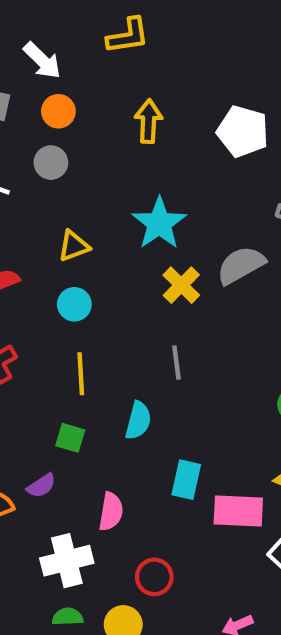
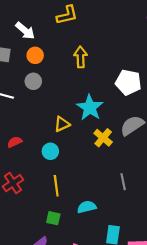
white pentagon: (243, 131) -> (128, 82), moved
yellow triangle: (74, 246) -> (62, 124), moved
gray line: (176, 363) -> (123, 182), moved
cyan semicircle: (138, 421) -> (87, 207), turned -114

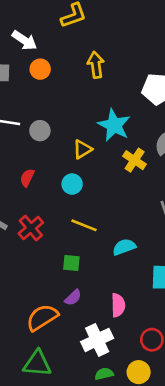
gray circle: (33, 81) -> (40, 131), moved
red semicircle: (15, 142) -> (27, 178), turned -32
yellow line: (56, 186) -> (84, 225), turned -54
green square: (53, 218) -> (71, 263), moved

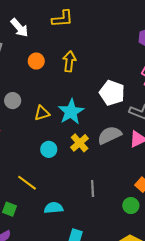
orange circle: (40, 69) -> (36, 61), moved
yellow triangle: (82, 149) -> (42, 113), moved
cyan circle: (72, 184) -> (49, 149), moved

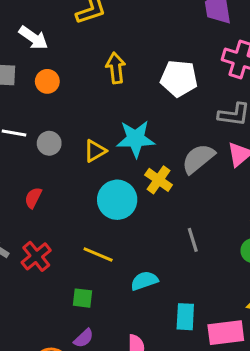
orange circle: (36, 61) -> (47, 81), moved
white pentagon: (112, 93) -> (179, 78), moved
cyan star: (71, 112) -> (136, 139), turned -30
cyan circle: (49, 149) -> (117, 200), size x1.6

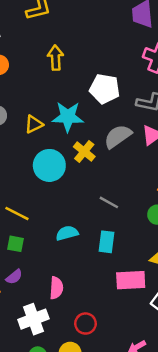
white pentagon: (179, 78) -> (105, 89), moved
gray line: (193, 240) -> (109, 202), turned -48
yellow line: (98, 254) -> (17, 213), moved
cyan rectangle: (185, 317) -> (107, 242), moved

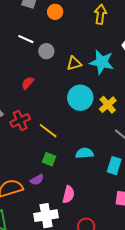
yellow cross: (84, 152) -> (108, 105), moved
green square: (16, 244) -> (49, 159), moved

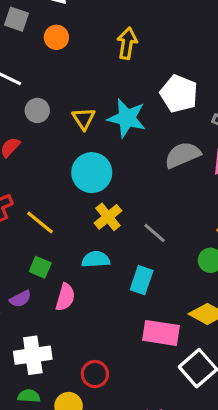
gray circle: (46, 51) -> (37, 110), moved
yellow triangle: (74, 63) -> (84, 119), turned -49
yellow cross: (108, 105) -> (108, 217), moved
pink semicircle: (68, 194) -> (65, 297), moved

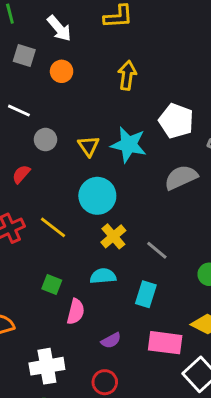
yellow line: (40, 223) -> (53, 227), moved
purple semicircle: (20, 299) -> (111, 340), moved

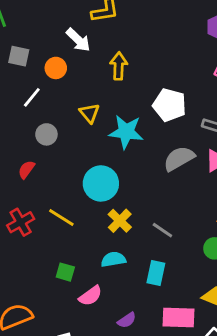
white arrow: (59, 28) -> (78, 40), moved
white line: (19, 111) -> (32, 97), moved, turned -70
yellow triangle: (89, 146) -> (89, 113), moved
pink semicircle: (76, 312) -> (90, 296), turned 45

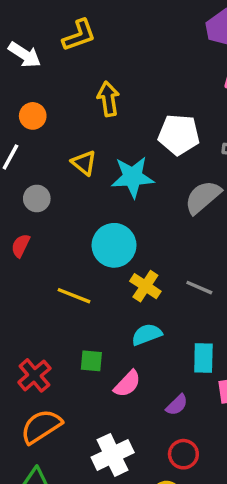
white arrow: (78, 40) -> (25, 55), moved
red cross: (21, 222) -> (34, 375), moved
cyan rectangle: (156, 273) -> (203, 358), moved

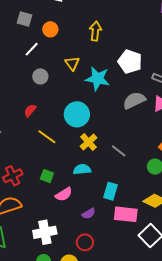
red semicircle: (21, 246) -> (30, 110), moved

